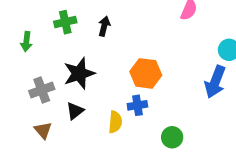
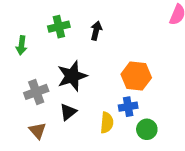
green circle: (172, 137) -> (147, 129), moved

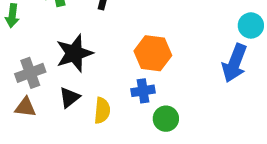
yellow semicircle: (107, 123) -> (102, 110), moved
brown triangle: (38, 131) -> (25, 107), moved, turned -42

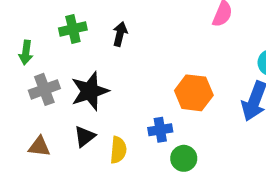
orange hexagon: (153, 53) -> (194, 93), moved
gray cross: (30, 73) -> (44, 89), moved

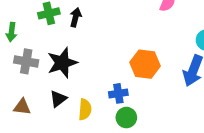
black arrow: (120, 34) -> (76, 17), moved
gray cross: (44, 89) -> (26, 61), turned 30
green circle: (184, 158) -> (126, 118), moved

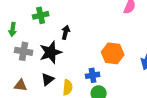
black arrow: (76, 17) -> (66, 32), moved

